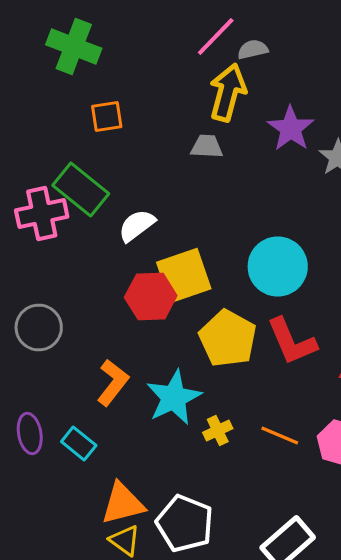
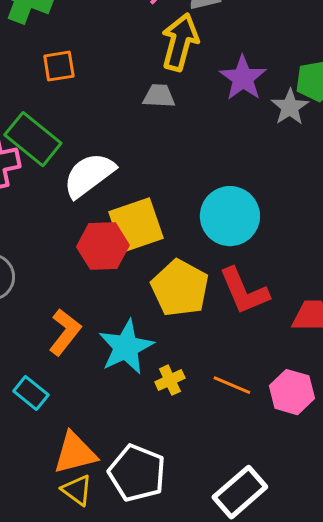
white semicircle: (137, 226) -> (89, 175), size x1.4

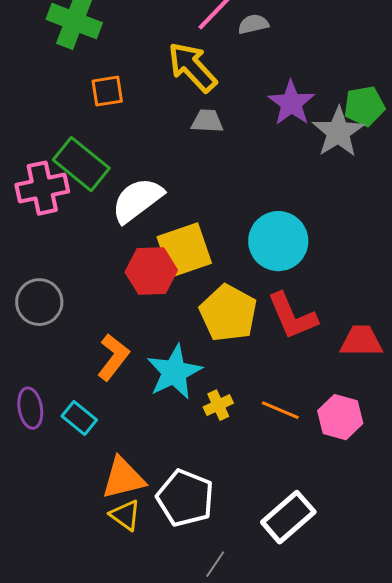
yellow arrow: (180, 42) -> (192, 67), moved, turned -58
gray star: (290, 107) -> (338, 132), size x1.4

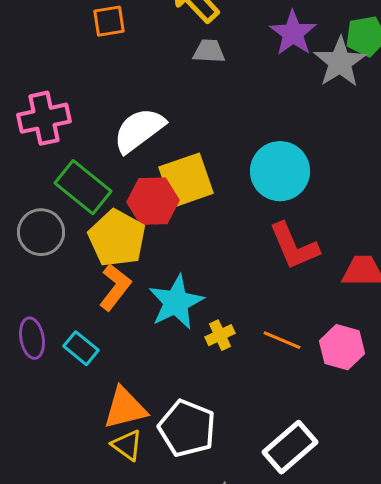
green rectangle: (81, 164) -> (83, 187), moved
yellow pentagon: (228, 313) -> (117, 238), moved

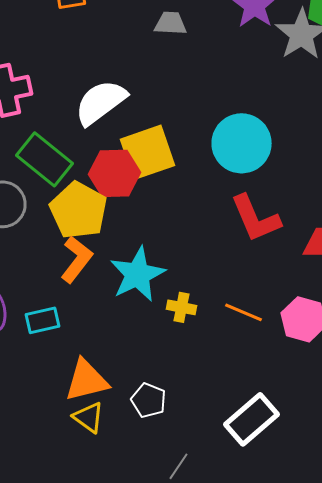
yellow cross: (220, 335) -> (182, 307), turned 36
cyan rectangle: (81, 348) -> (42, 320), turned -52
white pentagon: (187, 428) -> (148, 400), size x0.6

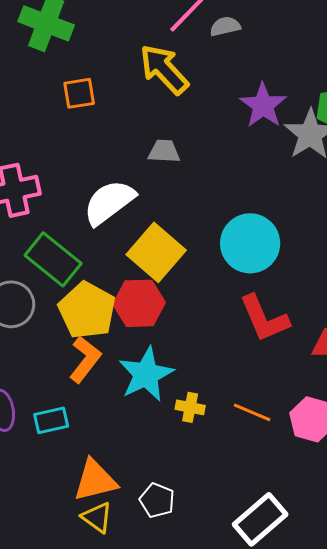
gray trapezoid: (170, 23) -> (164, 151), moved
yellow square: (148, 152) -> (156, 252), turned -30
red hexagon: (114, 173) -> (139, 303), moved

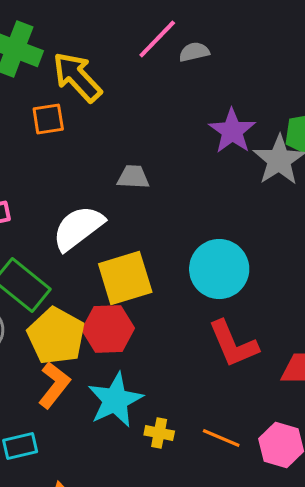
yellow arrow: (164, 69) -> (77, 77), moved
yellow square: (156, 252) -> (125, 278), turned 32

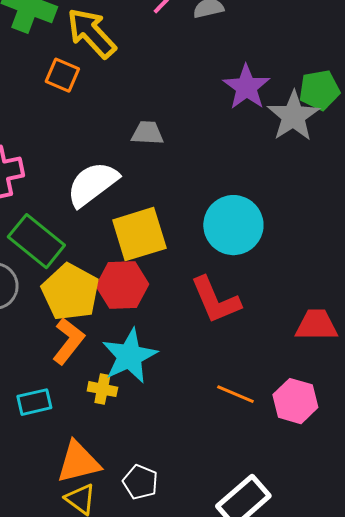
orange square: (48, 119) -> (62, 75), turned 32
red L-shape: (233, 344) -> (215, 300), moved
yellow cross: (159, 433) -> (102, 389), moved

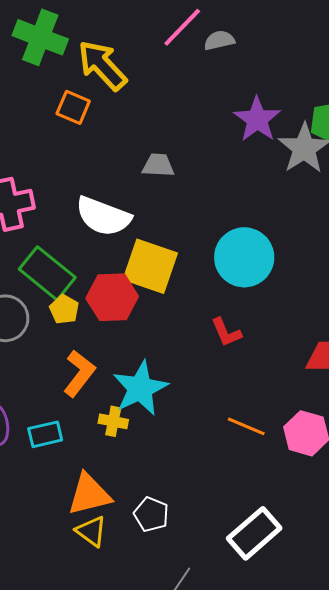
white semicircle: (92, 184) -> (103, 216), turned -122
yellow square: (139, 234) -> (150, 266), turned 36
red hexagon: (122, 285) -> (112, 297), moved
yellow pentagon: (70, 292) -> (64, 309), moved, size x0.5
red L-shape: (215, 300) -> (226, 332), size x0.6

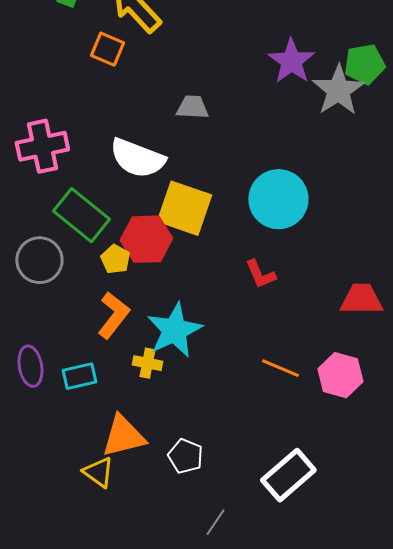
yellow pentagon: (64, 309) -> (115, 259), moved
yellow triangle: (91, 531) -> (98, 472), moved

